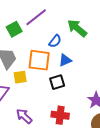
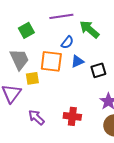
purple line: (36, 17) -> (61, 16), moved, turned 30
black square: (57, 82) -> (98, 70), moved

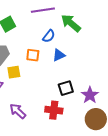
orange square: (51, 61) -> (33, 55), size x0.6
black square: (98, 70) -> (66, 88), moved

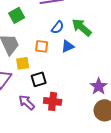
green arrow: (71, 23) -> (82, 27), moved
black square: (66, 88) -> (39, 79), moved
red cross: (54, 110) -> (53, 101), moved

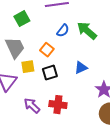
orange square: (42, 46) -> (47, 50), turned 32
blue triangle: (68, 46) -> (81, 68), moved
black square: (39, 79) -> (50, 73), moved

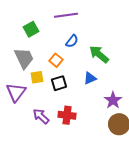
green arrow: (87, 31) -> (99, 54), moved

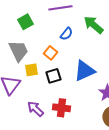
green arrow: (99, 54) -> (93, 25), moved
blue triangle: (90, 78) -> (84, 71), size x1.6

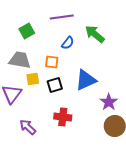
gray trapezoid: (18, 51) -> (20, 60), turned -55
orange square: (50, 53) -> (52, 62), turned -32
purple arrow: (35, 109) -> (28, 127), moved

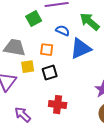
green square: (27, 31) -> (34, 19), moved
blue semicircle: (68, 43) -> (63, 31), turned -104
blue triangle: (86, 80) -> (81, 49), moved

